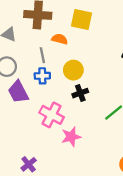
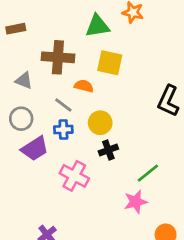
gray line: (42, 55) -> (63, 105), turned -42
purple trapezoid: (18, 92) -> (35, 149), turned -95
pink star: (71, 137) -> (136, 202), moved

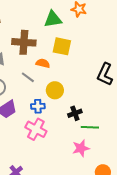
blue cross: (63, 130) -> (38, 106), moved
black cross: (108, 150) -> (75, 113), moved
green line: (148, 173) -> (90, 127), turned 42

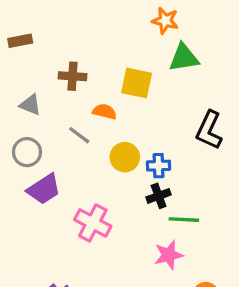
green triangle: (53, 19) -> (184, 58), moved
brown cross: (24, 42) -> (73, 76), size x0.7
blue cross: (38, 106) -> (159, 166), moved

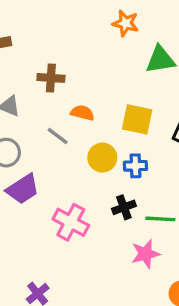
orange star: (165, 21) -> (126, 23), moved
yellow square: (137, 83) -> (137, 119), moved
black cross: (159, 196) -> (124, 207), moved

